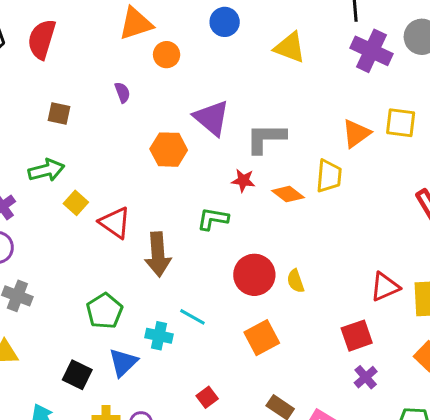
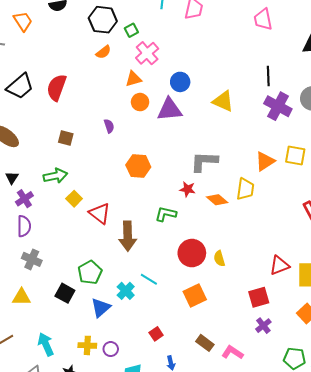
orange triangle: (136, 24) -> (133, 79), moved, size x0.7
purple triangle: (212, 118) -> (170, 110), moved, turned -48
cyan cross: (159, 336) -> (126, 291), turned 30
black square: (77, 375) -> (65, 293), moved

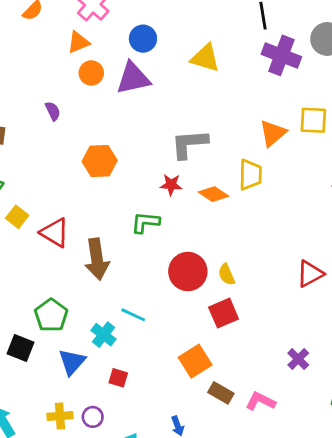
orange square: (195, 296) -> (195, 361), moved
red square: (259, 297) -> (224, 313), moved
red square: (156, 334) -> (118, 378), moved, turned -32

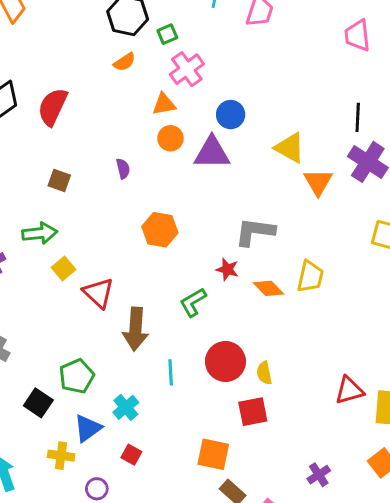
orange triangle: (273, 133) -> (318, 182), moved, turned -32
green L-shape: (145, 222) -> (193, 302), turned -48
cyan line: (133, 315) -> (171, 372), moved, turned 50
orange square: (195, 361) -> (213, 454), turned 32
yellow cross: (60, 416) -> (61, 456), moved

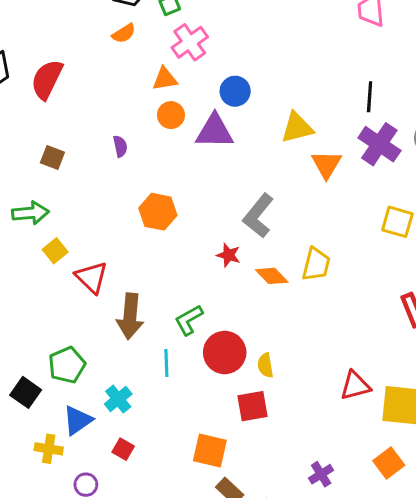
yellow triangle: (290, 148) -> (297, 128), turned -44
gray L-shape: (255, 232) -> (258, 216), turned -60
green L-shape: (193, 302) -> (189, 320), moved

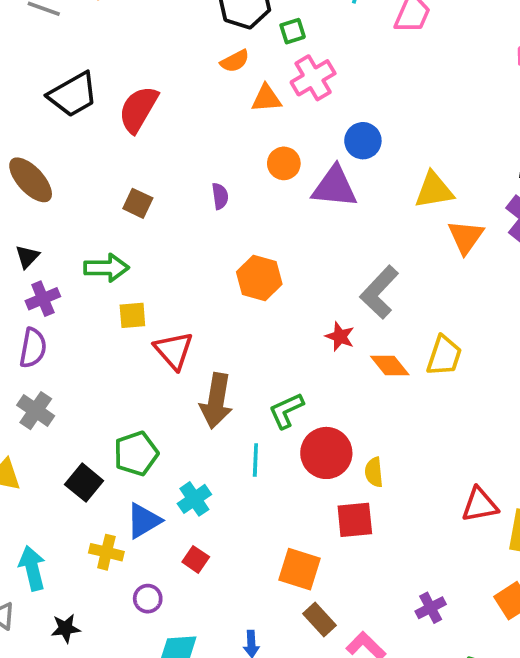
orange triangle: (165, 79) -> (266, 98), moved
yellow square: (55, 251) -> (132, 315), turned 30

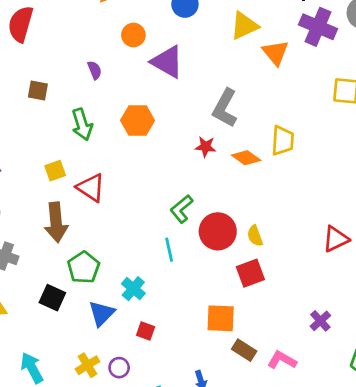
purple triangle: (335, 187) -> (167, 62), moved, turned 39
green arrow: (106, 268) -> (82, 124), moved, turned 88
brown arrow: (216, 401) -> (56, 222), moved
yellow cross: (106, 552) -> (88, 365), moved, turned -30

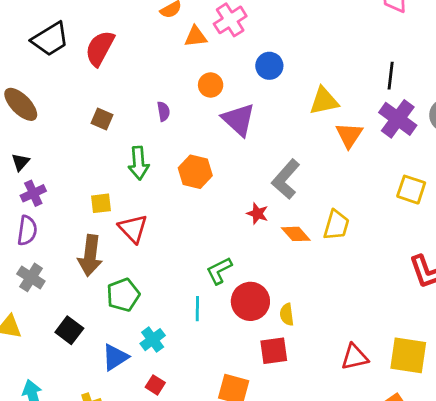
red triangle: (336, 239) -> (355, 357), moved
green pentagon: (84, 267) -> (123, 295), moved

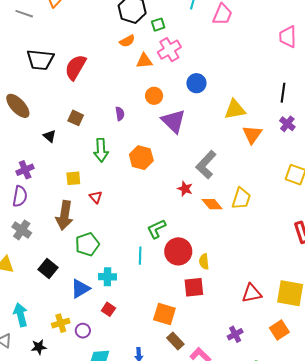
black trapezoid: (50, 39) -> (40, 60), turned 36
purple cross: (398, 119) -> (287, 124), size x0.6
black triangle: (20, 162) -> (50, 136), moved, turned -32
red triangle: (133, 229) -> (96, 197), size x0.6
cyan cross: (153, 340) -> (107, 277), turned 36

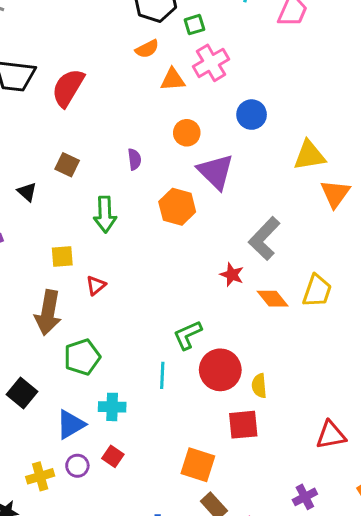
orange hexagon: (141, 158) -> (177, 207), moved
red triangle: (96, 197) -> (96, 285), turned 32
purple circle: (83, 331) -> (77, 466), moved

